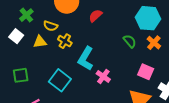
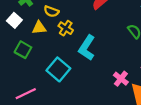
green square: (21, 75) -> (23, 50), moved, turned 35
pink cross: (103, 76) -> (121, 79), moved

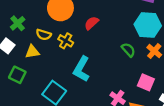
yellow cross: (66, 28) -> (66, 41), moved

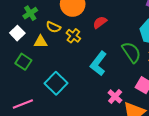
green semicircle: (128, 50) -> (131, 52), size x1.5
cyan L-shape: (82, 69) -> (98, 64), moved

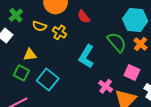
red semicircle: (100, 22) -> (84, 17), turned -88
yellow triangle: (41, 42) -> (30, 55), moved
green square: (23, 62) -> (21, 73), moved

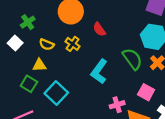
yellow semicircle: (39, 26) -> (47, 44), moved
pink cross: (106, 86) -> (117, 105), turned 32

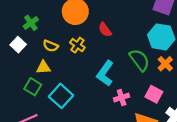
pink cross: (117, 105) -> (122, 97), moved

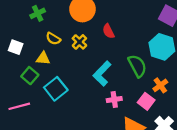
white square: (18, 45) -> (16, 47), moved, turned -32
orange cross: (165, 64) -> (160, 85), moved

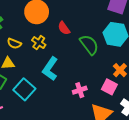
green semicircle: (137, 66) -> (89, 45), moved
cyan L-shape: (102, 74) -> (50, 69), moved

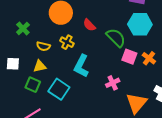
pink square: (109, 87) -> (129, 57), moved

